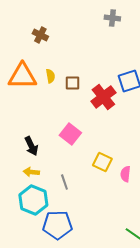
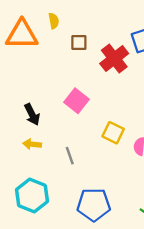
yellow semicircle: (50, 76) -> (54, 21), moved
cyan hexagon: (33, 200) -> (32, 196), moved
blue pentagon: (57, 225) -> (94, 205), moved

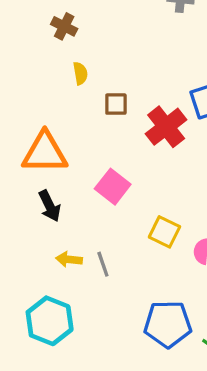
orange triangle: (22, 35) -> (45, 153), moved
yellow arrow: (32, 144) -> (69, 259), moved
blue pentagon: (94, 205) -> (168, 324), moved

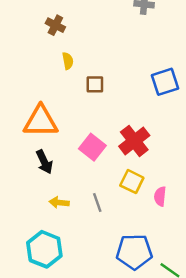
red cross: (166, 127) -> (134, 141), moved
gray line: (103, 264) -> (97, 203), moved

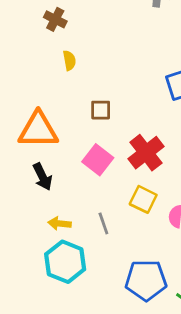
brown square: (95, 84) -> (101, 110), moved
cyan hexagon: (44, 249) -> (65, 262), moved

